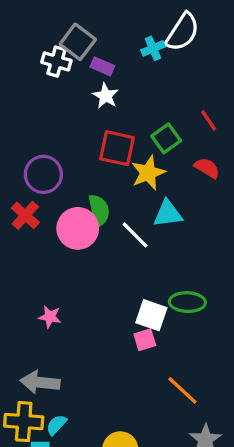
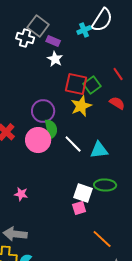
red square: (117, 148) -> (76, 84), moved
purple circle: (43, 174) -> (43, 111), moved
cyan triangle: (168, 214) -> (99, 150), moved

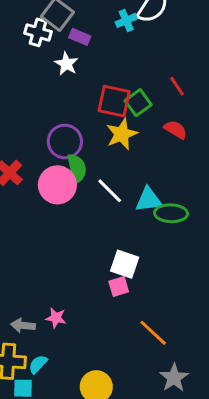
white star: (55, 59) -> (66, 64), moved
green ellipse: (105, 185) -> (171, 213), moved
pink star: (21, 194) -> (56, 318), moved
gray arrow: (15, 234) -> (23, 325), size x0.7

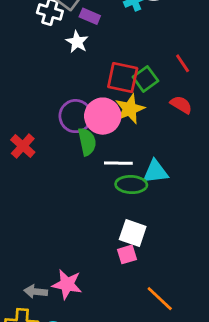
pink circle: (57, 185) -> (103, 116), moved
white line: (110, 191) -> (118, 163), turned -44
green ellipse: (171, 213) -> (131, 185), moved
pink star: (56, 318) -> (67, 284), size x1.5

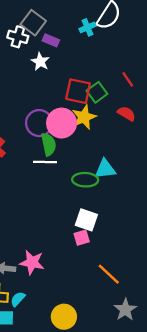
white line: (118, 163) -> (45, 162), moved

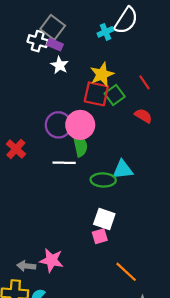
purple rectangle: (51, 40) -> (55, 45), moved
yellow star: (84, 117) -> (102, 74), moved
green semicircle: (49, 144) -> (80, 146), moved

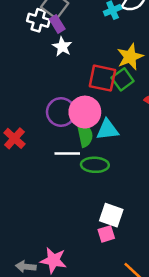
purple rectangle: (55, 45) -> (57, 24), turned 35
yellow star: (102, 74) -> (130, 57), moved
cyan triangle: (123, 170) -> (107, 130), moved
green ellipse: (103, 180) -> (95, 165), moved

